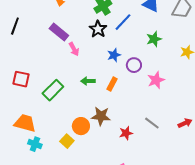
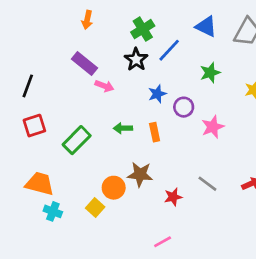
black line: (15, 26) -> (28, 86), moved
pink arrow: (74, 49) -> (104, 86), turned -40
red square: (21, 79) -> (34, 126), turned -30
orange rectangle: (112, 84) -> (155, 132), turned -40

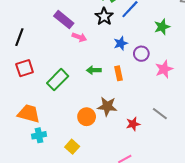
yellow square: (95, 207) -> (72, 147), moved
cyan cross: (53, 211) -> (39, 135), turned -32

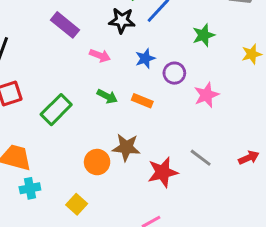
black star: (104, 16) -> (122, 21), turned -30
pink arrow: (79, 37) -> (100, 56), moved
green arrow: (94, 70) -> (107, 96), turned -152
orange rectangle: (119, 73) -> (142, 101), turned -56
red star: (133, 124) -> (163, 172), size x1.5

